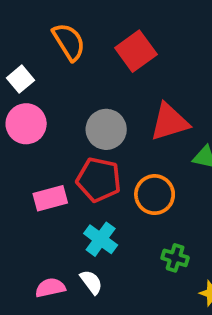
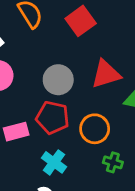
green cross: (175, 258) -> (113, 162), moved

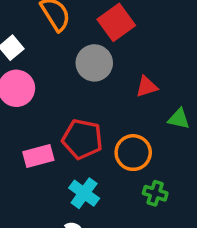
red triangle: (106, 74) -> (147, 87), size x0.6
gray circle: (58, 80) -> (94, 63), moved

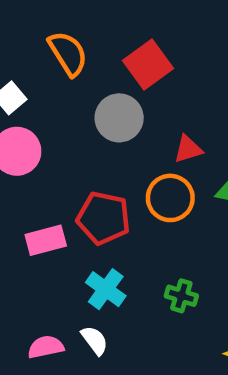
orange circle: (133, 153) -> (170, 198), moved
green cross: (155, 193) -> (181, 296), moved

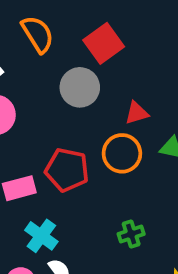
cyan cross: (106, 289) -> (41, 236), moved
green cross: (181, 296) -> (131, 234), turned -35

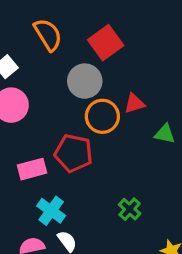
orange circle: (122, 153) -> (102, 116), moved
green cross: (131, 234) -> (130, 209), turned -30

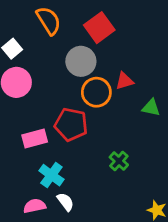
green cross: (130, 209) -> (119, 161), moved

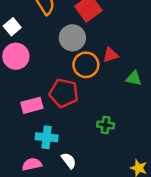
green cross: (119, 161) -> (106, 125), turned -35
cyan cross: (51, 175) -> (47, 137), turned -30
white semicircle: (65, 202) -> (69, 161), moved

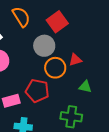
green triangle: (134, 78) -> (85, 87), moved
green cross: (106, 125) -> (71, 117), size x1.5

